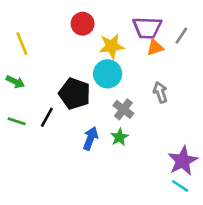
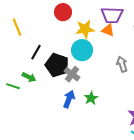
orange triangle: (155, 47) -> (108, 30), moved, turned 40
green arrow: (15, 82) -> (29, 77), moved
gray cross: (123, 109) -> (72, 74), moved
black line: (47, 117) -> (36, 52), moved

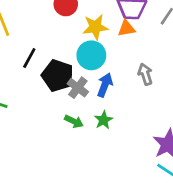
orange triangle: (108, 30) -> (126, 28), turned -32
green arrow: (29, 77) -> (74, 121), moved
blue arrow: (69, 99) -> (105, 85), moved

